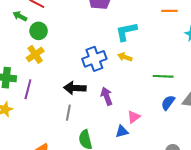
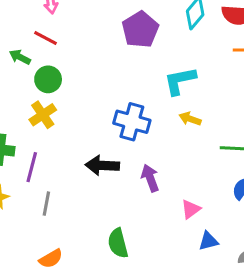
yellow arrow: (125, 57) -> (190, 119), moved
blue cross: (94, 59) -> (132, 122), turned 35
gray line: (68, 113) -> (46, 204), moved
blue triangle: (122, 131) -> (208, 241), moved

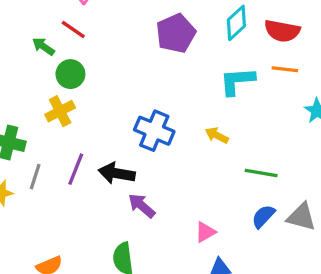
cyan L-shape: (180, 81) -> (237, 81), moved
purple line: (32, 167) -> (76, 169), moved
purple arrow: (150, 178) -> (142, 206), moved, turned -36
gray line: (46, 204) -> (35, 177), moved

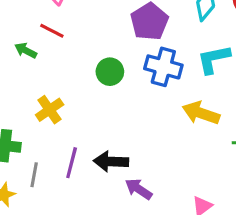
green circle: (70, 74) -> (110, 72), moved
blue cross: (154, 131) -> (163, 67), moved
yellow arrow: (217, 135) -> (201, 113), size x1.6

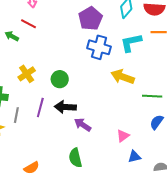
green circle: (110, 72) -> (60, 79), moved

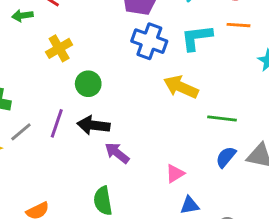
green arrow: (12, 36) -> (22, 16), turned -40
yellow cross: (27, 74) -> (59, 48), moved
gray line: (16, 115) -> (21, 132), turned 35

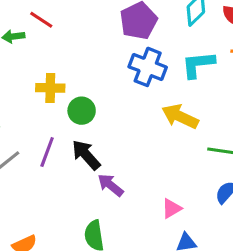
yellow cross: (59, 48) -> (50, 88), moved, turned 30
black arrow: (93, 125) -> (86, 155), turned 40

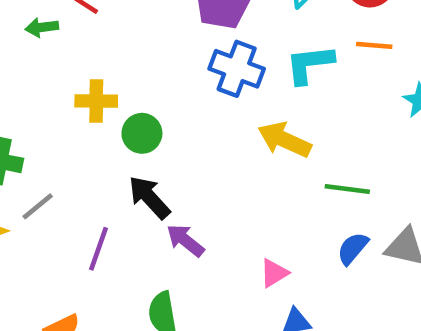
purple line: (47, 152) -> (99, 249), moved

